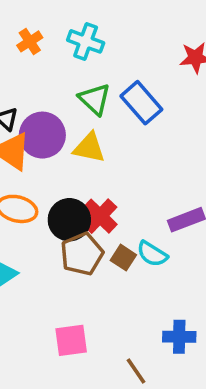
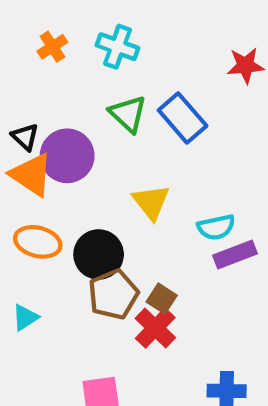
yellow triangle: (89, 148) -> (151, 202), moved, turned 40
red cross: (100, 216) -> (155, 328), moved
cyan semicircle: (152, 254) -> (216, 227), moved, turned -44

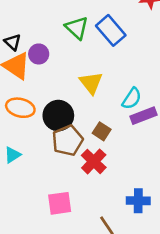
purple circle: (67, 156) -> (39, 54), size x0.6
cyan semicircle: (216, 227) -> (132, 99), turned -45
brown square: (162, 299) -> (102, 131), moved

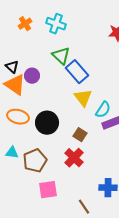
blue rectangle: (111, 30) -> (77, 72), moved
yellow triangle: (91, 83) -> (83, 98), moved
brown pentagon: (68, 140) -> (35, 161), moved
cyan triangle: (13, 155) -> (12, 153), turned 40

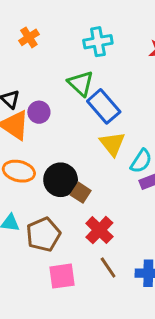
cyan cross: (56, 24) -> (98, 42), moved, turned -30
brown square: (80, 135) -> (81, 193), moved
brown line: (84, 207) -> (108, 267), moved

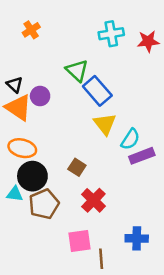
cyan cross: (98, 42) -> (111, 34), moved
black circle: (61, 180) -> (32, 176), moved
brown line: (108, 267) -> (101, 259), moved, turned 30
pink square: (62, 276) -> (79, 241), moved

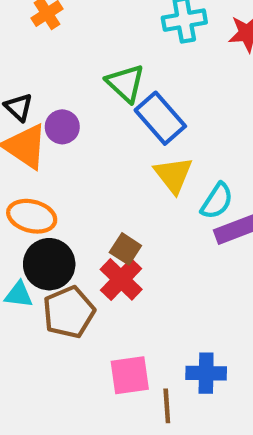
red cross: (93, 200) -> (121, 279), moved
blue cross: (137, 238) -> (206, 373), moved

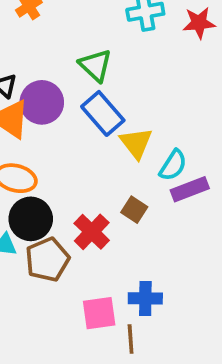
blue rectangle: (160, 118) -> (103, 113), moved
purple circle: (62, 127) -> (42, 102), size x1.5
brown square: (125, 249) -> (134, 210), moved
blue cross: (206, 373) -> (145, 298), moved

